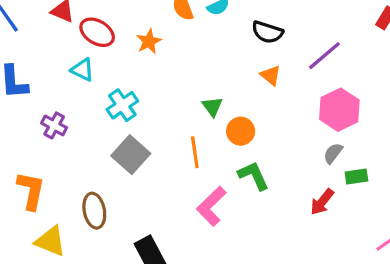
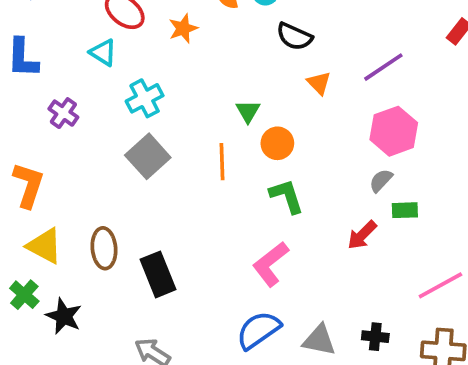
black semicircle: (267, 32) -> (294, 36), moved
pink L-shape: (211, 206) -> (271, 264), moved
brown ellipse: (94, 211) -> (104, 248), moved

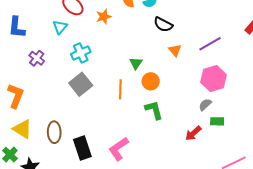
cyan triangle: (103, 53) -> (60, 27), turned 35
pink L-shape: (271, 264) -> (119, 149), moved

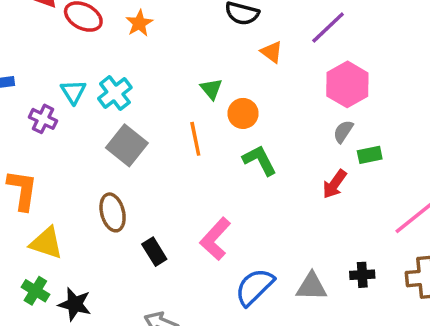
cyan triangle: (60, 27) -> (73, 92), moved
brown ellipse: (54, 132) -> (113, 212), moved
black rectangle: (82, 148) -> (154, 252), size x0.7

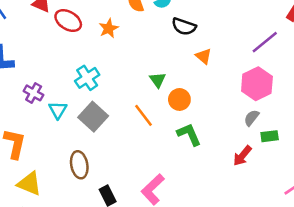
purple line: (328, 28) -> (265, 42), moved
cyan triangle: (73, 92) -> (58, 110), moved
orange line: (195, 139) -> (143, 115), turned -30

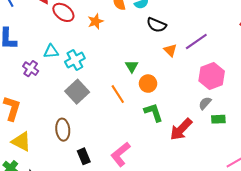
purple line: (265, 42) -> (196, 41), moved
cyan triangle: (58, 110) -> (51, 51), moved, turned 49
red arrow: (242, 156) -> (181, 129), moved, size x1.4

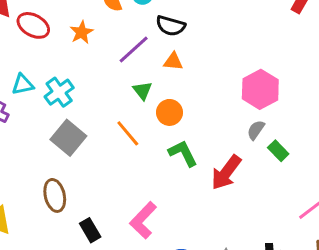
purple line: (196, 41) -> (134, 49), moved
orange triangle: (170, 50) -> (173, 61), moved, turned -32
green rectangle: (218, 119) -> (278, 151), turned 56

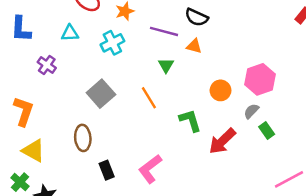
purple line: (134, 49) -> (164, 31), turned 48
cyan triangle: (23, 84) -> (70, 33), moved
cyan cross: (59, 92) -> (112, 43), moved
orange circle: (169, 112) -> (221, 90), moved

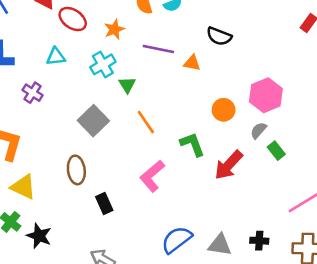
black semicircle: (197, 17) -> (219, 36), moved
green triangle: (166, 65) -> (127, 85), moved
pink L-shape: (150, 169) -> (152, 176), moved

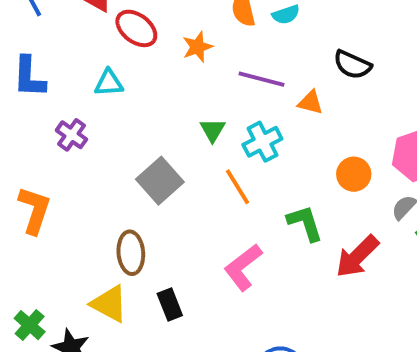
cyan cross: (103, 64) -> (262, 142), moved
yellow triangle: (23, 187) -> (109, 304), moved

